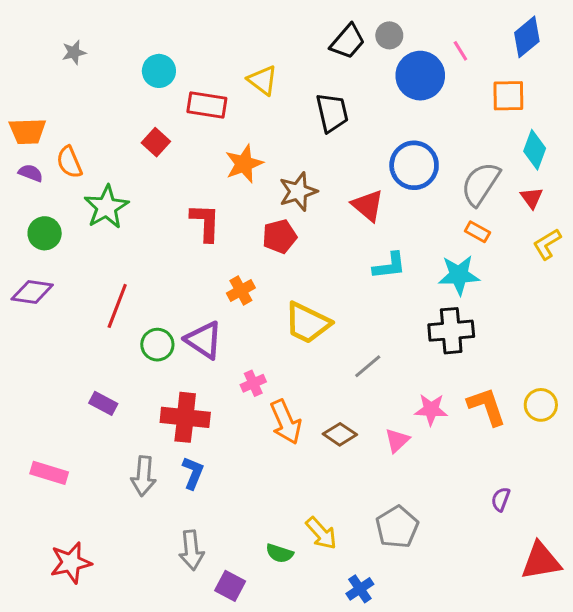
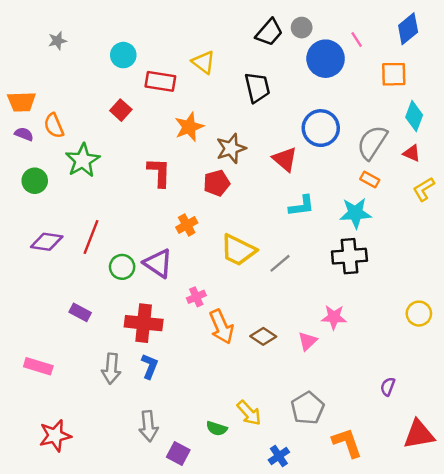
red triangle: (532, 198) -> (412, 153), turned -30
purple diamond: (32, 292) -> (47, 242), moved
gray line: (368, 366) -> (280, 263), moved
orange L-shape: (487, 406) -> (347, 443), moved

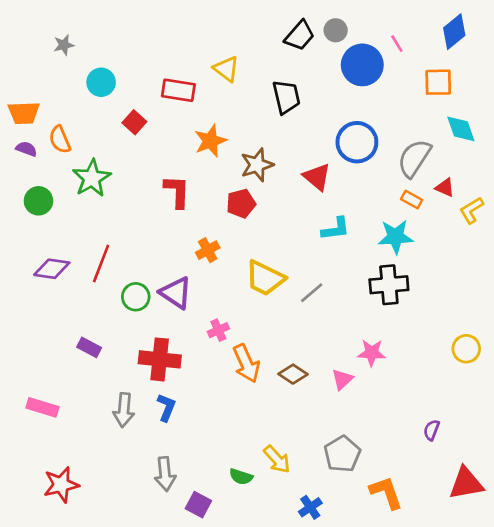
cyan circle: (123, 55) -> (101, 82), moved
cyan diamond: (414, 116) -> (461, 129), turned -40
red triangle: (412, 153) -> (445, 188), moved

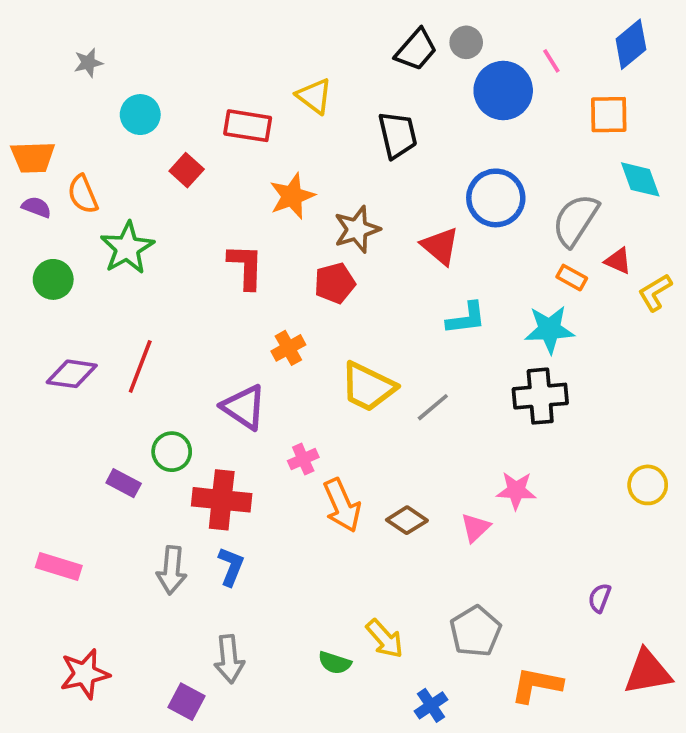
green circle: (136, 297) -> (172, 452), moved
orange L-shape: (386, 493) -> (537, 685), turned -60
purple square: (198, 505) -> (187, 702), moved

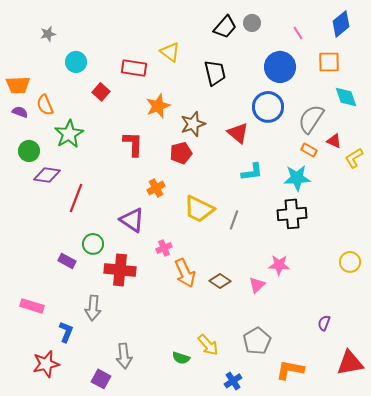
blue circle: (503, 90) -> (280, 67), moved
purple diamond: (72, 374) -> (47, 175), moved
gray line: (433, 407) -> (234, 220), turned -30
blue L-shape: (231, 566) -> (66, 332), moved

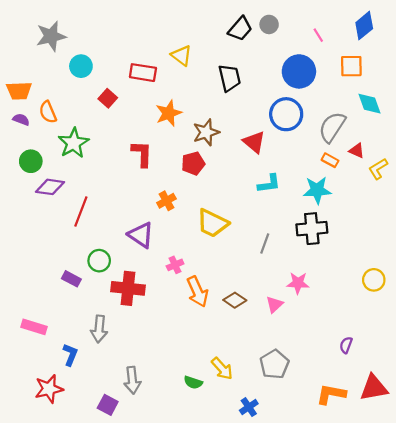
gray star: (48, 34) -> (51, 36), size x1.8
gray line: (234, 220) -> (265, 244), moved
orange L-shape: (290, 370) -> (331, 394), moved

